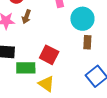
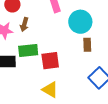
red square: (49, 55) -> (50, 61), turned -30
green rectangle: (26, 68) -> (28, 51), moved

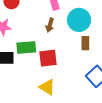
brown arrow: (24, 25) -> (50, 25), moved

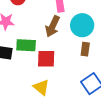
brown arrow: (50, 25) -> (53, 26), size x1.5

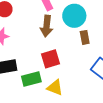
green rectangle: (26, 45) -> (31, 79), moved

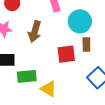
brown arrow: (47, 26) -> (35, 32), moved
red square: (51, 59) -> (66, 54), moved

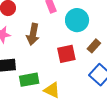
brown rectangle: (86, 45) -> (94, 46), moved, turned 48

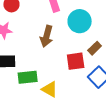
brown arrow: (33, 34) -> (47, 36), moved
red square: (66, 54) -> (76, 61), moved

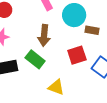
brown rectangle: (95, 48) -> (92, 30), moved, turned 64
green rectangle: (28, 77) -> (35, 59), moved, turned 54

